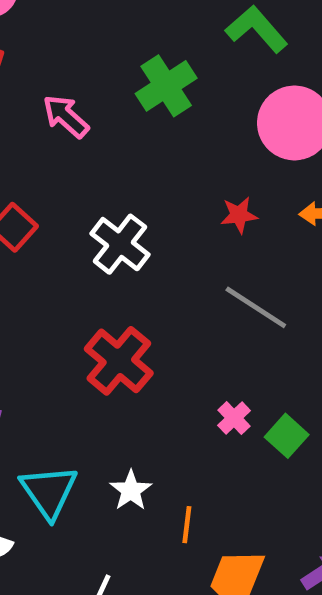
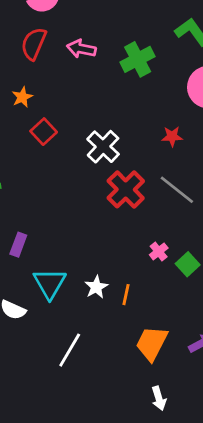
pink arrow: (66, 116) -> (81, 49), moved, turned -36
red cross: (119, 361) -> (126, 189), moved
orange line: (187, 525) -> (126, 295), moved

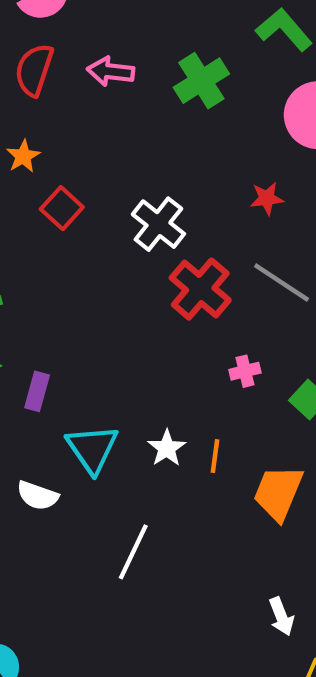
pink cross: (159, 251) -> (245, 371), moved, turned 30
orange trapezoid: (152, 343) -> (278, 493), moved

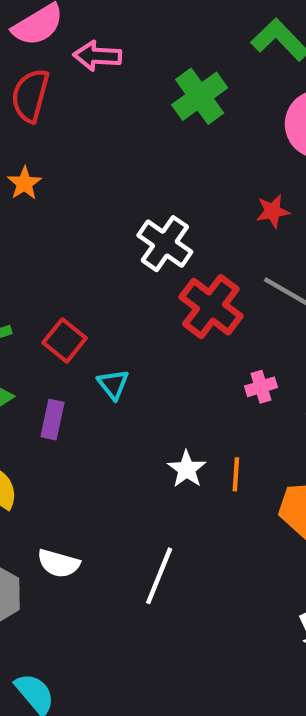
pink arrow: (111, 72) -> (97, 56), moved
red square: (62, 208) -> (65, 340), moved
cyan triangle: (92, 449) -> (113, 384), moved, size x0.6
white semicircle: (38, 496) -> (59, 563), moved

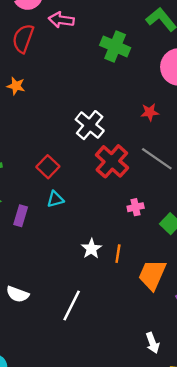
green cross: (200, 96) -> (115, 46), turned -36
orange star: (24, 183) -> (16, 86), turned -30
red square: (65, 340) -> (48, 167), moved
cyan triangle: (113, 384) -> (55, 199), turned 48

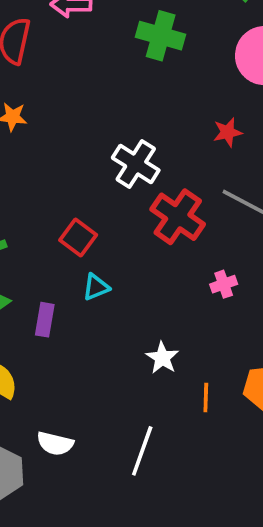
orange line: (118, 254) -> (206, 398), moved

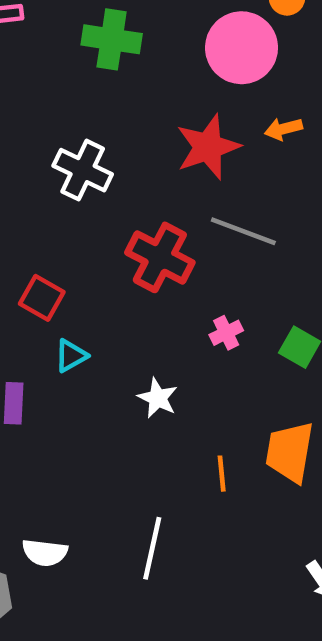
red star: (228, 132) -> (208, 147), size x1.8
white cross: (136, 164) -> (83, 170), moved
white star: (162, 358) -> (158, 398), moved

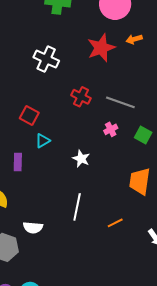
gray line: (243, 231) -> (120, 102), moved
red cross: (160, 257) -> (81, 97), size x0.7
orange line: (222, 474) -> (115, 223), moved, turned 70
white line: (152, 548) -> (77, 207), moved

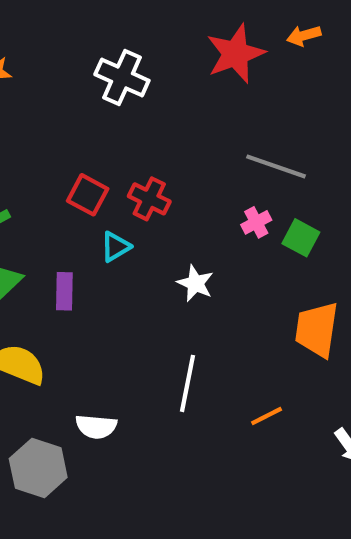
red cross: (81, 97) -> (149, 199), moved
green square: (143, 135) -> (301, 238), moved

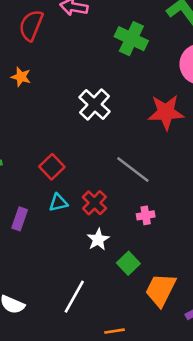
gray line: (276, 166) -> (133, 170), moved
red cross: (149, 199) -> (94, 203), moved
green square: (301, 238) -> (128, 263), moved

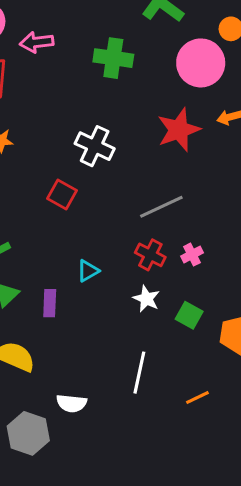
red square: (52, 167) -> (62, 194), moved
gray line: (133, 170) -> (161, 207), turned -45
red cross: (94, 203) -> (150, 255), moved

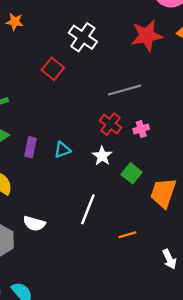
cyan triangle: (88, 271) -> (62, 150), moved

